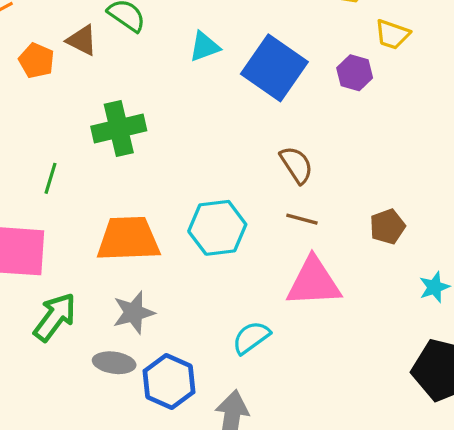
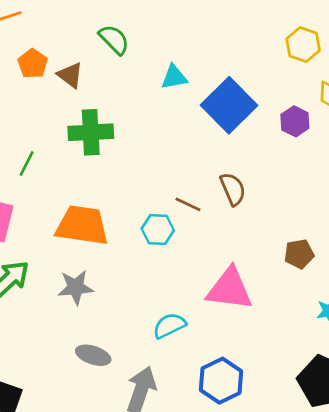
brown triangle: (82, 40) -> (70, 75), moved
brown line: (302, 219) -> (188, 204), moved
cyan hexagon: (217, 228) -> (158, 229), size x0.7
gray ellipse: (114, 363) -> (93, 355), moved
blue hexagon: (169, 382) -> (221, 381), moved

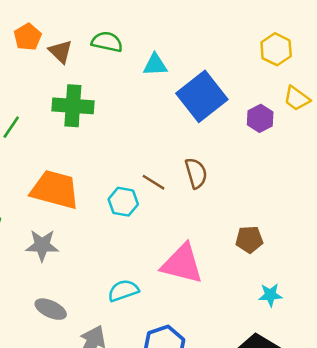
green semicircle: (114, 40) -> (107, 42), moved, turned -40

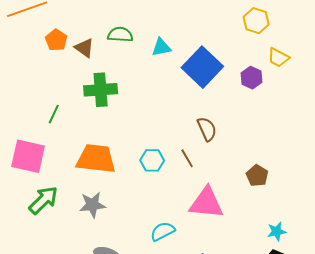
brown line: (154, 182) -> (187, 158), moved, turned 36
brown pentagon: (249, 239) -> (257, 176), turned -30
cyan star: (270, 295) -> (277, 232), moved

